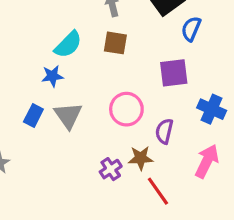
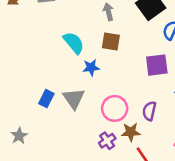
cyan semicircle: (68, 45) -> (74, 43), turned -85
blue star: (52, 76) -> (91, 68), moved
pink circle: (126, 109) -> (115, 108), moved

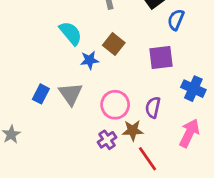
brown square: (111, 41) -> (114, 44), moved, turned 30

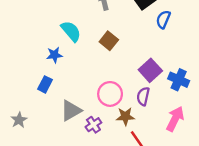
purple square: (161, 58) -> (150, 70), moved, turned -35
blue star: (89, 60) -> (54, 55), moved
gray triangle: (71, 94) -> (71, 111), moved, turned 35
purple cross: (107, 140) -> (93, 125), moved

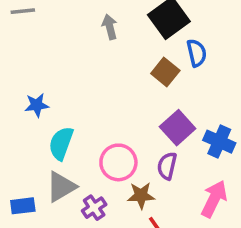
blue semicircle: (163, 19) -> (197, 53), turned 144
cyan semicircle: (71, 31) -> (61, 143), moved, turned -120
brown square: (109, 41) -> (165, 72), moved
blue rectangle: (45, 84) -> (23, 206), moved, turned 56

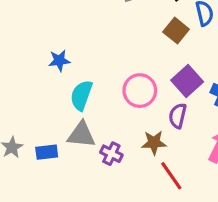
pink circle: (118, 162) -> (140, 91), moved
gray triangle: (61, 187) -> (81, 135), turned 36
purple cross: (94, 208) -> (111, 154), turned -30

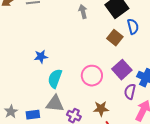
purple semicircle: (178, 116) -> (130, 92), moved

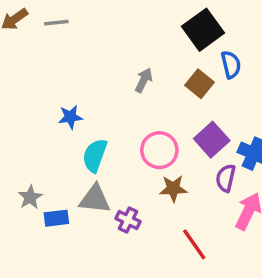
gray arrow: (83, 12) -> (144, 80), moved, turned 40
brown star: (101, 109) -> (173, 189), moved
gray star: (11, 112) -> (30, 197), moved

